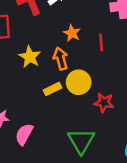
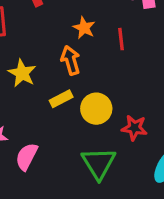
yellow star: (30, 57) -> (22, 73), moved
yellow circle: (79, 82) -> (96, 109), moved
red star: (104, 103) -> (134, 128), moved

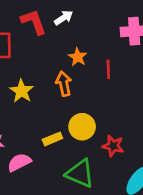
yellow rectangle: (61, 99) -> (52, 139), moved
pink semicircle: (27, 157) -> (19, 162), turned 30
green triangle: (99, 163) -> (80, 173), turned -40

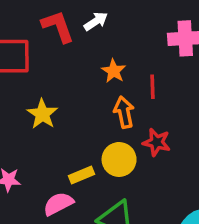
orange arrow: (64, 84) -> (124, 112), moved
red star: (113, 146) -> (157, 142), moved
pink semicircle: (19, 162) -> (58, 204), moved

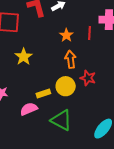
red line: (153, 87) -> (89, 33), moved

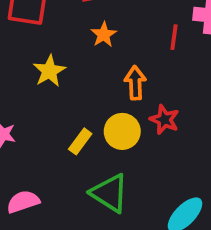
orange star: (66, 35) -> (104, 35), moved
yellow rectangle: (43, 93) -> (80, 141), turned -40
pink semicircle: (29, 109) -> (23, 202), moved

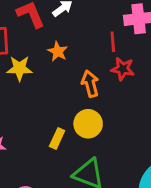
yellow star: (49, 71) -> (19, 68), moved, turned -30
red star: (164, 120) -> (123, 69), moved

